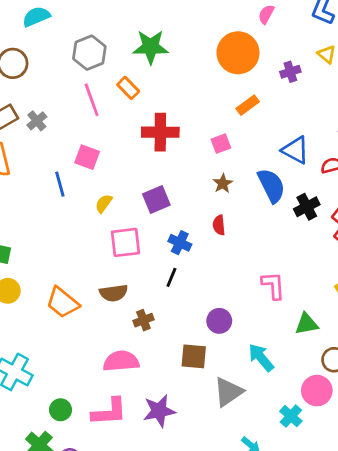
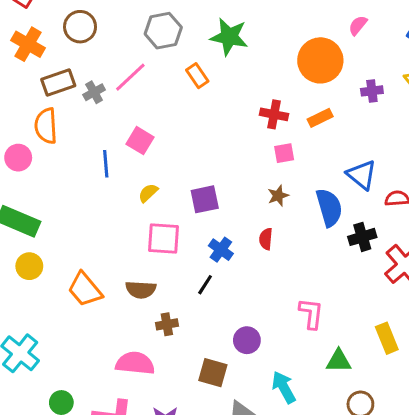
pink line: (92, 100) -> (130, 77), moved, turned 56
red cross: (160, 132) -> (274, 114), moved, size x0.7

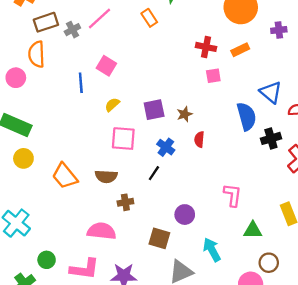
brown star: (278, 196) -> (185, 114), moved

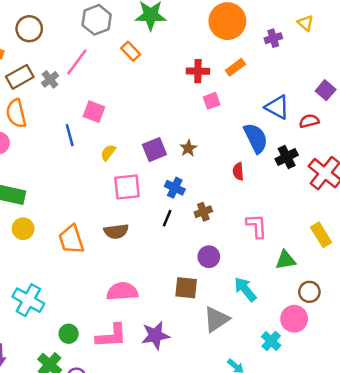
red semicircle: (199, 139) -> (238, 171), moved
orange trapezoid: (65, 176) -> (71, 239), turned 32
brown cross: (125, 202) -> (203, 212), moved

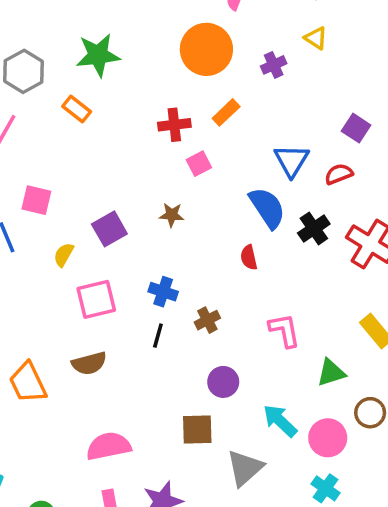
blue triangle: (277, 107) -> (292, 161), turned 40
brown star: (188, 148) -> (172, 215), moved, turned -30
purple square: (154, 150) -> (109, 229), moved
pink circle: (294, 319) -> (328, 438), moved

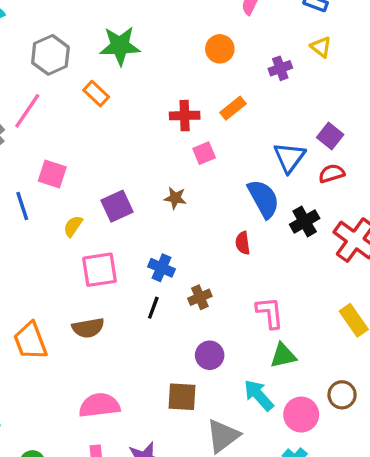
orange circle: (206, 49) -> (220, 49), size x0.6
purple square: (356, 128) -> (330, 136), moved
green triangle: (331, 373) -> (283, 356), moved

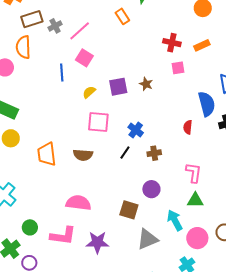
pink line: (27, 111) -> (80, 31), moved
brown star: (175, 198) -> (146, 84), moved

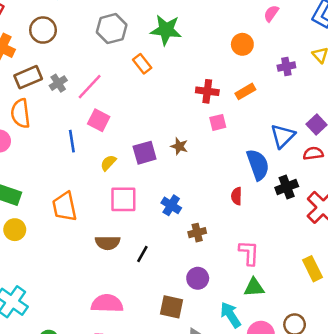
black line: (125, 153) -> (142, 254), moved
orange trapezoid: (47, 154) -> (65, 207), moved

